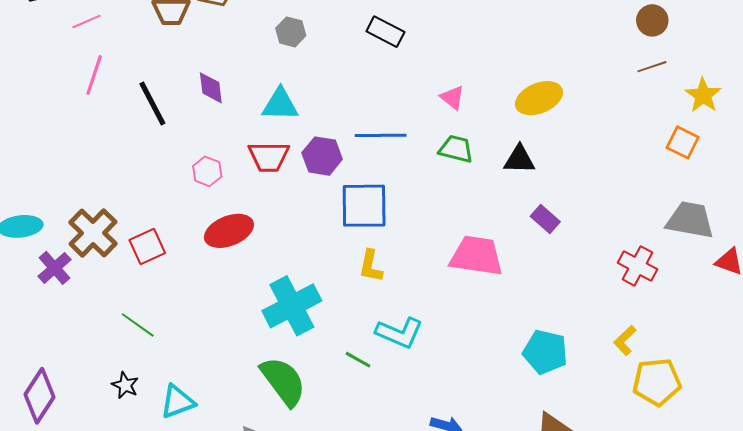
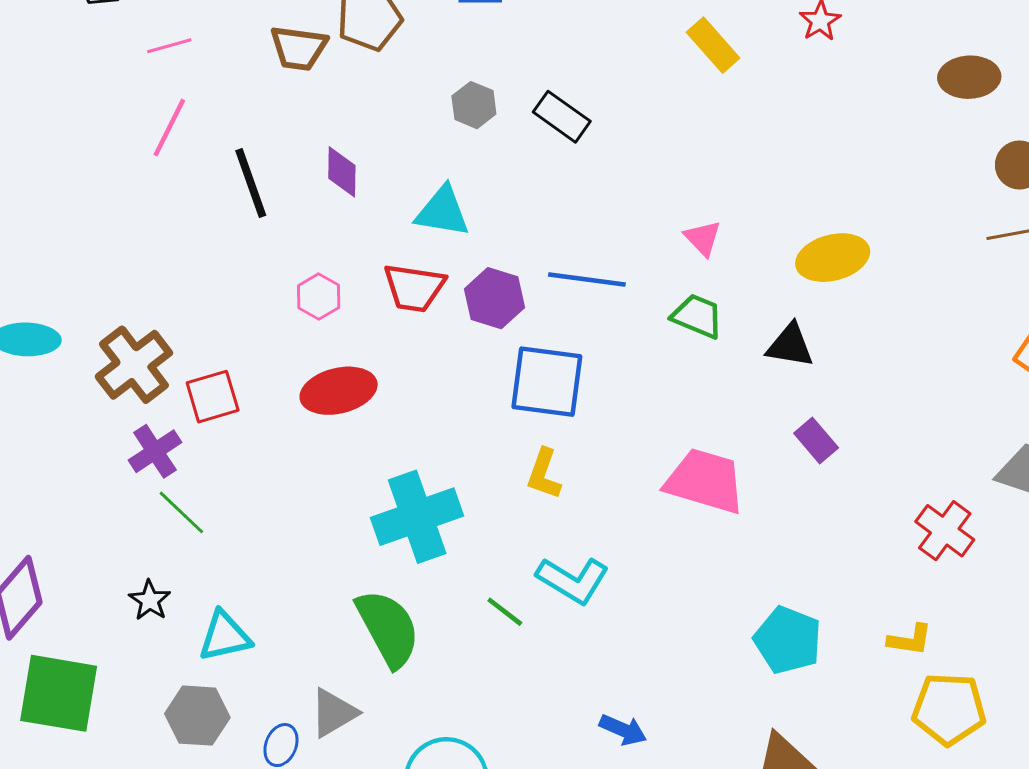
black rectangle: (385, 32) -> (562, 117), moved
purple cross: (55, 268) -> (155, 451), moved
yellow L-shape: (625, 340) -> (910, 640), turned -136

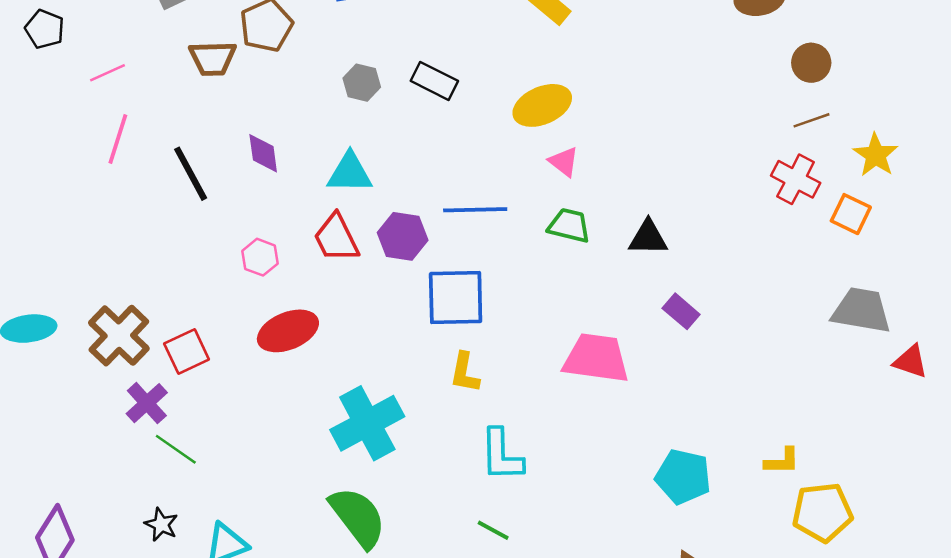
yellow ellipse: (833, 258) -> (542, 105), moved
red trapezoid: (414, 288) -> (336, 238), turned 64
red cross: (945, 531) -> (796, 179), moved
cyan L-shape: (573, 580) -> (501, 455), turned 66
green line: (505, 612) -> (493, 530), moved

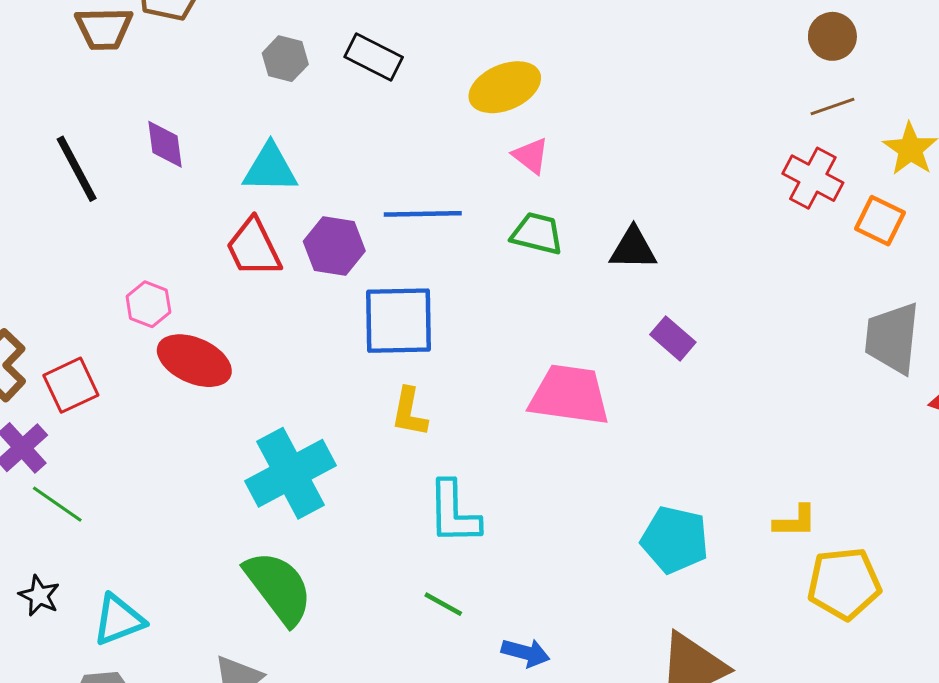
pink hexagon: (260, 257) -> (148, 304), moved
gray trapezoid: (861, 310) -> (892, 338), turned -94
red ellipse: (288, 331) -> (194, 361), turned 46

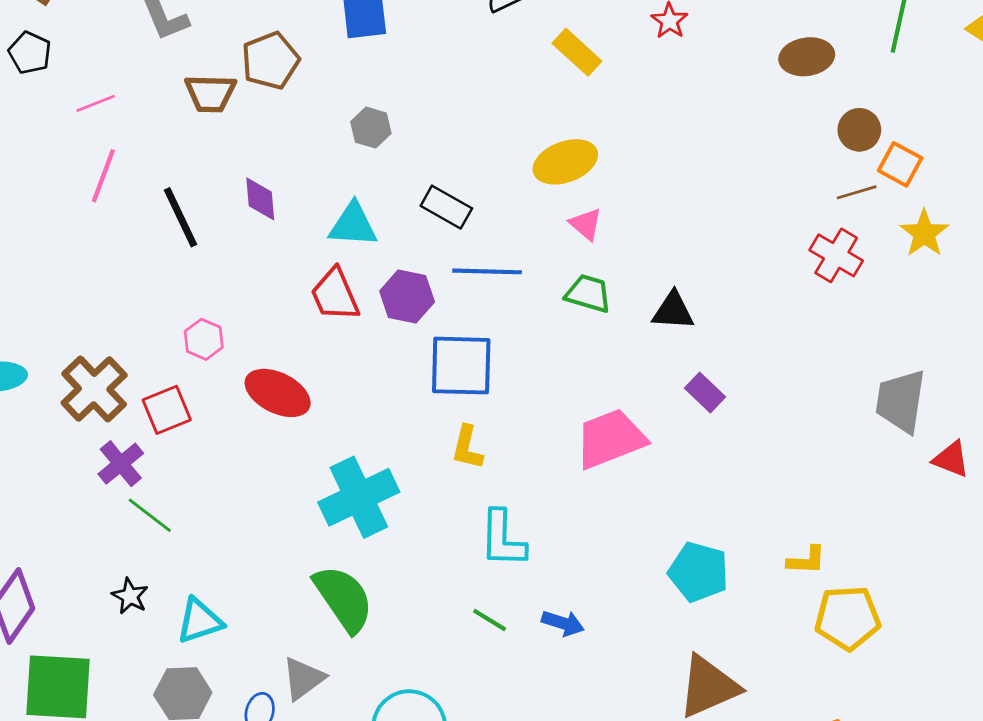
black rectangle: (374, 57) -> (446, 207), moved
orange square: (880, 221) -> (900, 164), moved
pink hexagon: (148, 304) -> (204, 339), moved
pink trapezoid: (569, 395) -> (610, 439), turned -32
blue arrow: (526, 653) -> (563, 623), moved

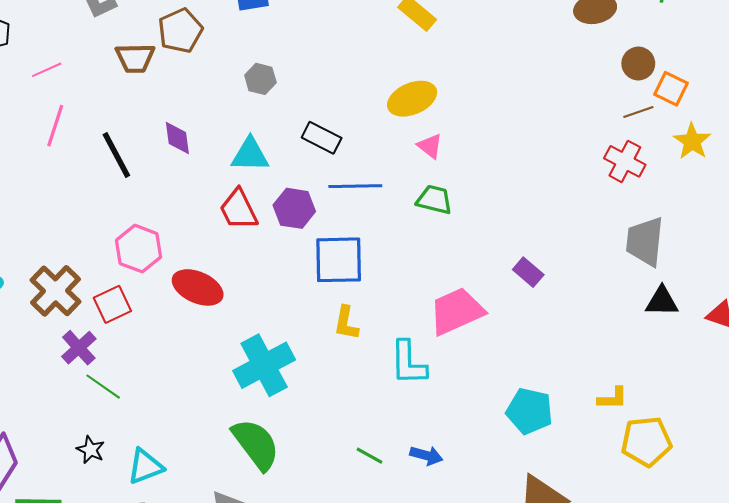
black triangle: (673, 311) -> (662, 301), moved
pink hexagon: (204, 339) -> (139, 249), size x1.5
gray trapezoid: (901, 401) -> (645, 241), moved
cyan L-shape: (503, 539) -> (408, 363), moved

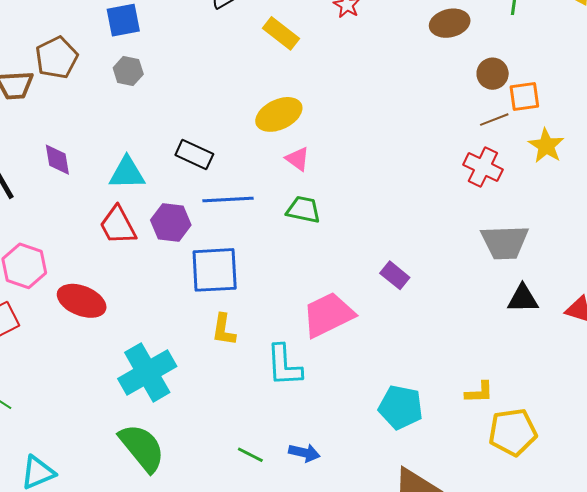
gray hexagon: (260, 79) -> (128, 71), moved
orange square: (671, 89) -> (524, 96), turned -32
gray trapezoid: (645, 241) -> (505, 242), turned -96

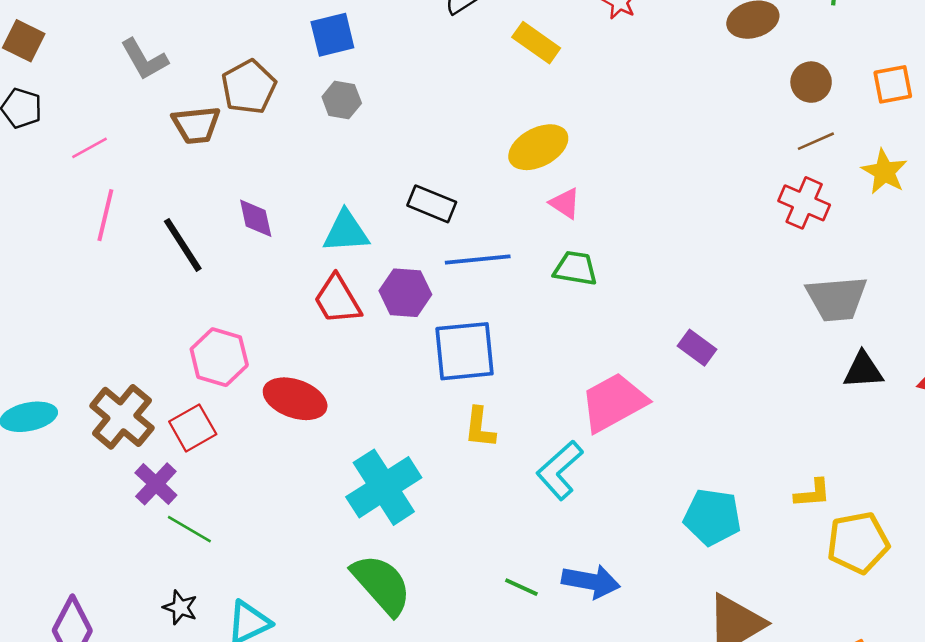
orange square: (524, 96) -> (893, 84), moved
cyan L-shape: (284, 365) -> (560, 470), turned 54
blue arrow: (304, 453) -> (591, 581), size x1.4

